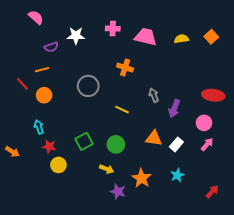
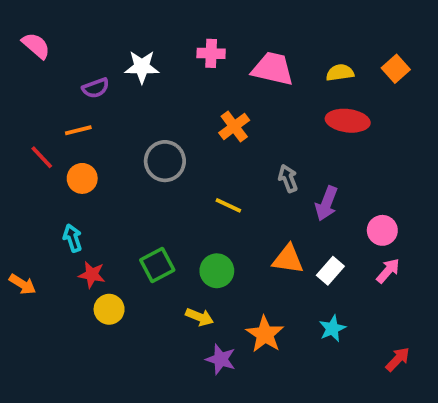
pink semicircle: (36, 17) -> (36, 46), moved
orange cross: (125, 68) -> (234, 126), turned 35
red ellipse: (213, 95) -> (348, 121), moved

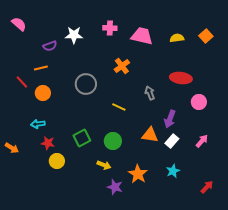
red ellipse: (348, 121) -> (181, 78), moved
purple arrow: (327, 203) -> (170, 119), moved
pink circle: (382, 230) -> (199, 102), moved
cyan arrow: (73, 238) -> (38, 124), turned -80

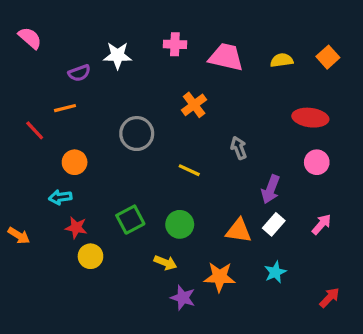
red ellipse: (181, 78) -> (310, 118), moved
orange circle: (43, 93) -> (75, 162), moved
orange triangle: (150, 135) -> (239, 231), moved
orange star: (138, 174) -> (220, 277), turned -30

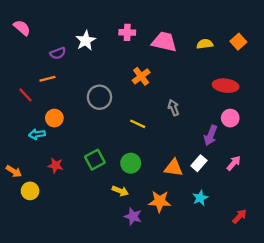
white star: (118, 55) -> (86, 41), turned -30
purple arrow: (271, 189) -> (211, 135), moved
cyan arrow: (60, 197) -> (37, 134), moved
yellow circle: (90, 256) -> (30, 191), moved

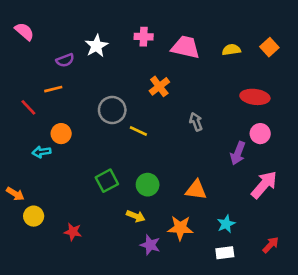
yellow line: (138, 124) -> (138, 131), moved
white rectangle: (199, 163) -> (225, 253), moved, turned 42
pink arrow: (234, 163) -> (264, 185), size x1.6
red star: (55, 165) -> (73, 232), moved

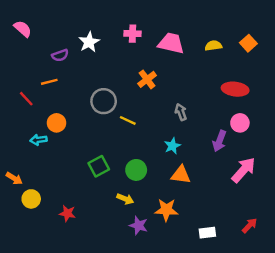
cyan star: (226, 224) -> (172, 146), moved

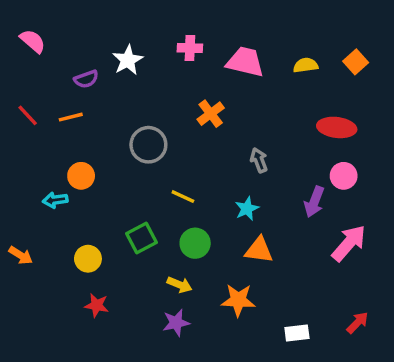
red line: (26, 99) -> (28, 115), moved
yellow line: (128, 120) -> (183, 197), moved
yellow circle: (31, 199) -> (88, 259), moved
purple star: (139, 225) -> (176, 323), moved, turned -30

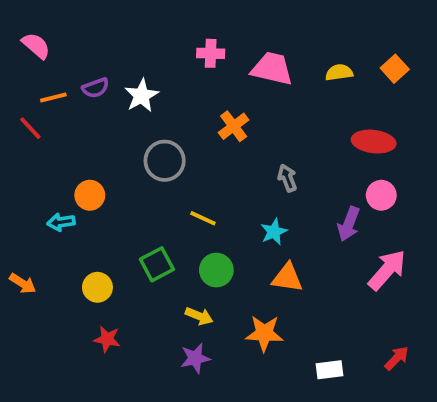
white star: (128, 60) -> (142, 96), moved
orange line: (71, 117) -> (53, 97), moved

